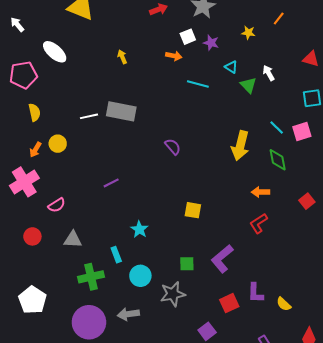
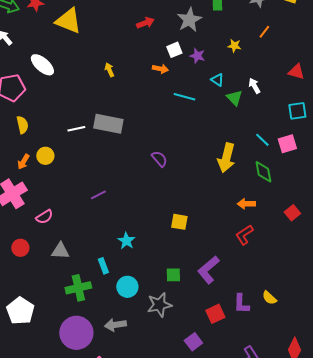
yellow semicircle: (284, 304) -> (269, 298), moved

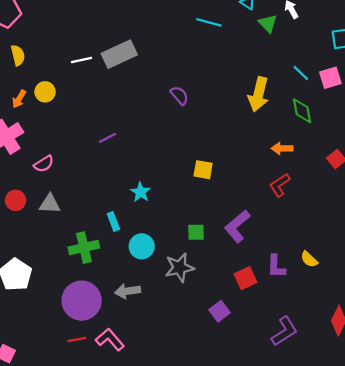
gray rectangle: (108, 124) -> (119, 54), turned -36
gray triangle: (60, 251) -> (50, 204), moved

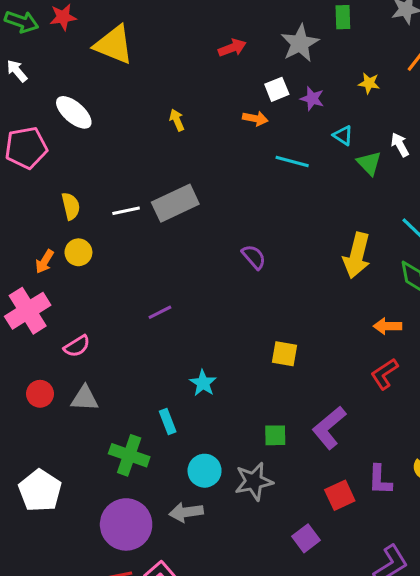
yellow semicircle: (18, 55) -> (71, 206), moved
cyan circle: (142, 246) -> (205, 471), moved
green cross: (84, 248) -> (129, 455), turned 32

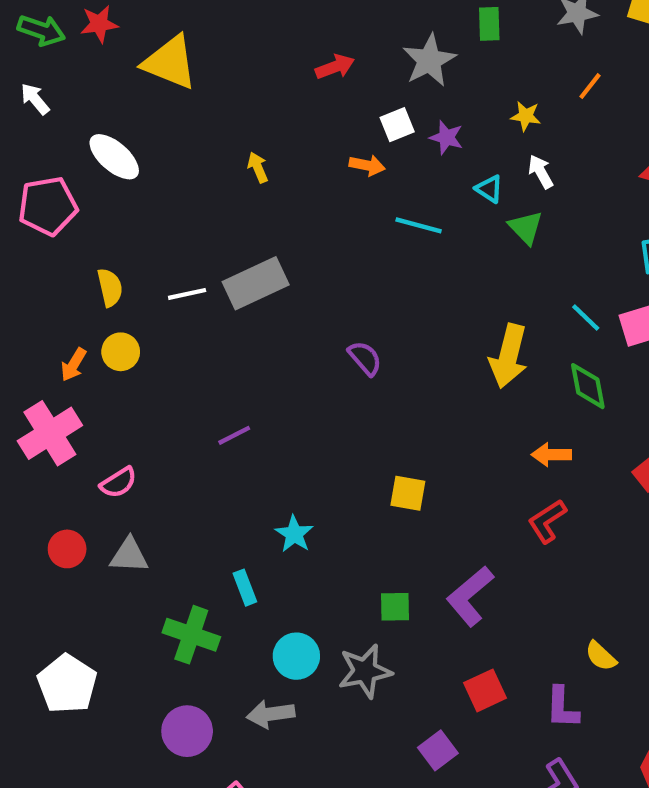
white arrow: (400, 145) -> (541, 172), moved
purple L-shape: (380, 480) -> (562, 708), moved
purple circle: (126, 524) -> (187, 731), size x0.7

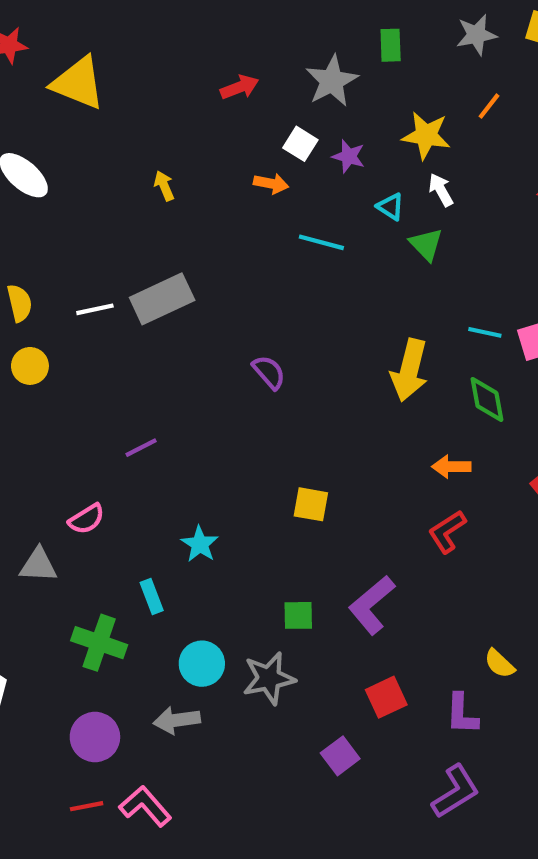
yellow star: (526, 116) -> (426, 135), size x1.6
white square: (397, 125) -> (300, 144), turned -36
cyan line: (586, 317) -> (485, 332), turned -32
pink semicircle: (118, 483) -> (87, 519), moved

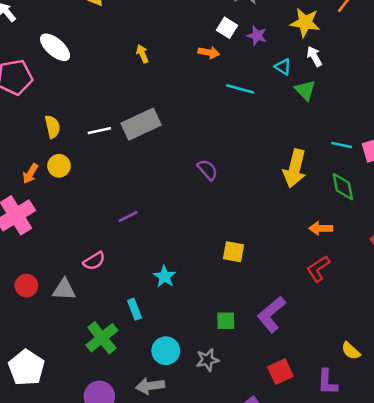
green cross: (99, 643) -> (102, 338), turned 32
gray star: (269, 678) -> (207, 360), size x0.7

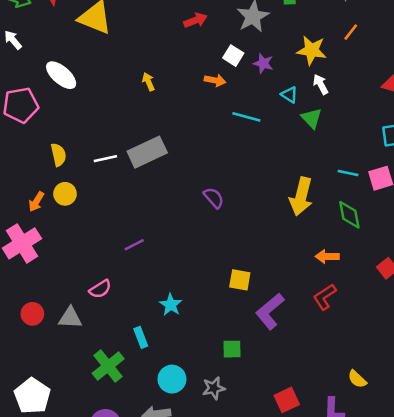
purple L-shape: (271, 314) -> (270, 311), moved

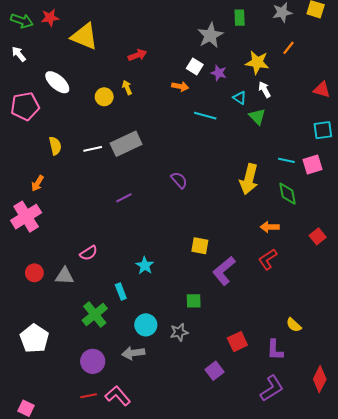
red arrow: (195, 20) -> (137, 55), moved
yellow circle: (65, 194) -> (104, 97), moved
purple line: (134, 245) -> (124, 198), moved

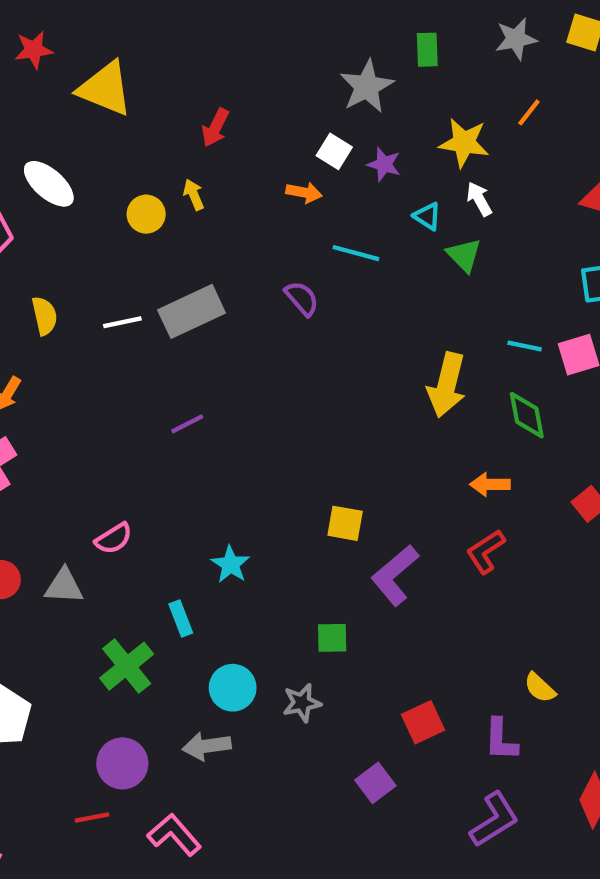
red arrow: (137, 55) -> (215, 128), turned 138
purple semicircle: (179, 180) -> (302, 298), moved
red line: (89, 396) -> (92, 817), moved

